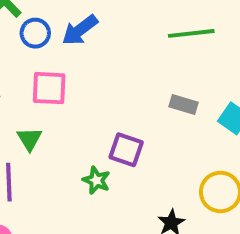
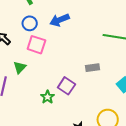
blue circle: (35, 33) -> (30, 23), moved
gray rectangle: (184, 104) -> (93, 68), moved, turned -40

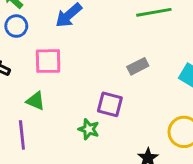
blue circle: (30, 23) -> (16, 26), moved
green triangle: (20, 67) -> (36, 101), turned -32

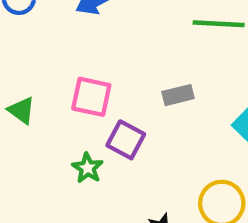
pink square: (48, 61) -> (91, 97), moved

